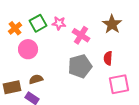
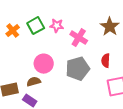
pink circle: (28, 49) -> (44, 64), moved

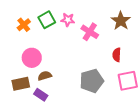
pink circle: (44, 64) -> (32, 58), moved
gray pentagon: (78, 69) -> (92, 81), moved

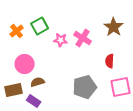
pink star: (68, 20) -> (61, 40), moved

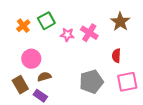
brown rectangle: (14, 90) -> (20, 85), turned 72

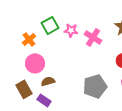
orange cross: (23, 26) -> (29, 39), moved
pink star: (67, 35) -> (71, 30), moved

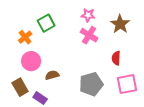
pink star: (71, 30) -> (88, 15), moved
brown semicircle: (48, 81) -> (52, 75), moved

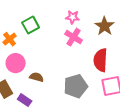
red semicircle: (116, 58) -> (101, 60), size x1.6
brown semicircle: (52, 75) -> (37, 77), turned 32

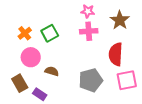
green square: (31, 25) -> (50, 33), moved
pink cross: (74, 37) -> (89, 31), turned -36

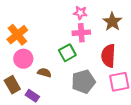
orange cross: (25, 33) -> (17, 35), size x1.5
green square: (50, 33) -> (67, 53), moved

